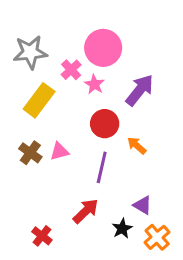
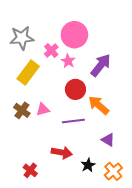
orange arrow: (137, 145) -> (99, 105), size x1.5
purple line: (102, 167) -> (73, 121), turned 70
purple triangle: (143, 205) -> (108, 140), moved
red arrow: (86, 211) -> (62, 153), turned 54

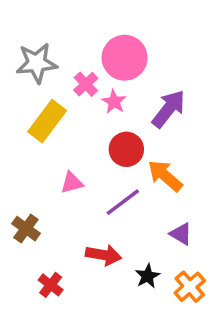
brown cross: (22, 110) -> (26, 229), moved
purple line: (73, 121) -> (123, 202), turned -30

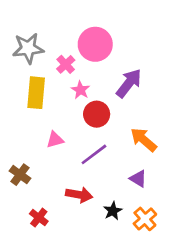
pink star: (114, 102) -> (80, 90), moved
yellow rectangle: (47, 121) -> (36, 93), turned -32
orange arrow: (165, 176) -> (144, 140), moved

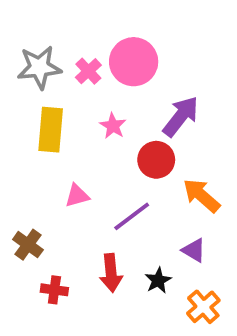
pink cross: (66, 64) -> (88, 71), moved
red circle: (97, 114) -> (156, 160), moved
red arrow: (79, 195) -> (111, 273), turned 75
black star: (113, 211) -> (158, 280), moved
red cross: (39, 218) -> (54, 290), moved, turned -30

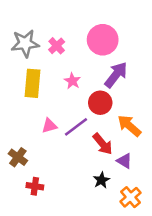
pink circle: (134, 62) -> (103, 40), moved
purple line: (132, 216) -> (76, 127), moved
red arrow: (111, 273) -> (103, 144), moved, turned -35

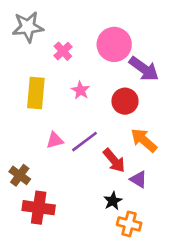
gray star: (25, 43) -> (28, 27), moved
purple arrow: (116, 75) -> (144, 69), moved, turned 88
red circle: (100, 103) -> (125, 101), moved
red cross: (35, 186) -> (39, 208), size x1.6
orange cross: (130, 197) -> (129, 224), moved, turned -35

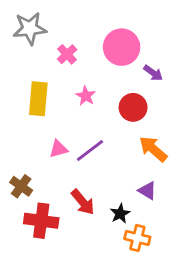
purple arrow: (144, 69) -> (153, 73), size x0.6
red arrow: (114, 160) -> (83, 202), moved

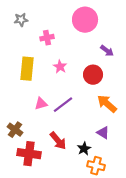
gray star: (30, 28) -> (21, 20), size x0.6
pink circle: (122, 47) -> (85, 20), moved
pink cross: (67, 54) -> (47, 38), turned 32

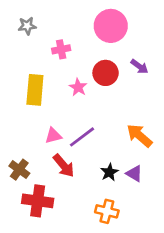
red circle: (93, 75) -> (106, 73), moved
red arrow: (58, 141) -> (64, 166), moved
black star: (84, 149) -> (109, 172), moved
orange cross: (96, 166) -> (107, 211), moved

